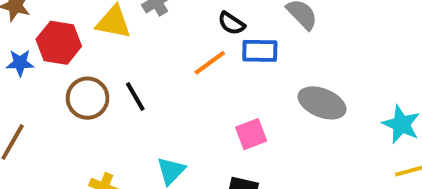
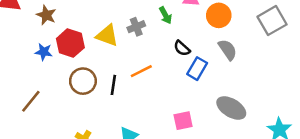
blue rectangle: (260, 51) -> (197, 69), turned -70
orange line: (210, 63) -> (141, 71), moved
black line: (135, 97) -> (113, 85), turned 30

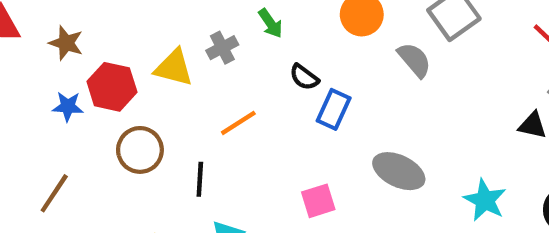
gray semicircle: (228, 50) -> (414, 60), moved
black line: (113, 85) -> (200, 179), moved

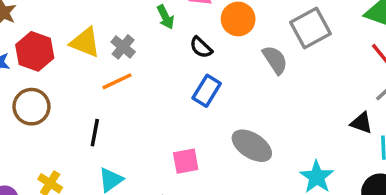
gray cross: (222, 48) -> (123, 47), moved, turned -30
black semicircle: (304, 77) -> (201, 47), moved
orange line: (238, 123) -> (117, 81), moved
brown circle: (140, 150) -> (31, 107), moved

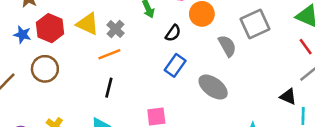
black semicircle: (201, 47) -> (173, 33), turned -102
black line: (95, 133) -> (109, 88), moved
gray ellipse: (252, 146) -> (213, 87), moved

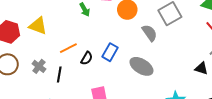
gray cross: (116, 29) -> (39, 66), moved
black semicircle: (173, 33) -> (87, 58), moved
orange line: (109, 54) -> (68, 48), moved

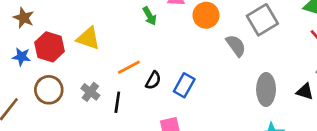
blue rectangle: (110, 52) -> (184, 85), moved
gray ellipse: (141, 66) -> (266, 89), moved, turned 60

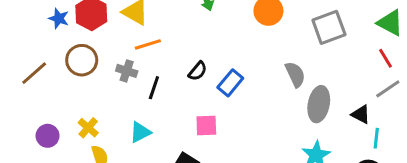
gray semicircle: (236, 46) -> (295, 74), moved
orange line: (129, 67) -> (148, 44), moved
gray cross: (90, 92) -> (127, 71), turned -30

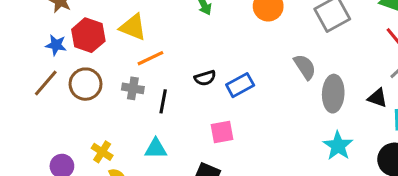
black semicircle: (198, 71) -> (205, 78), turned 42
brown line: (34, 73) -> (46, 83), moved
blue rectangle: (230, 83) -> (240, 85), turned 30
cyan triangle: (140, 132) -> (156, 149), turned 35

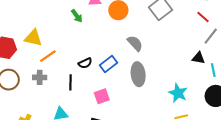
gray semicircle: (305, 67) -> (135, 43), moved
gray ellipse: (333, 94) -> (138, 74), moved
black line: (163, 101) -> (71, 82), moved

